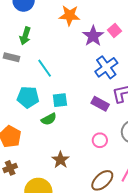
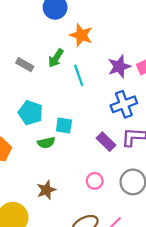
orange star: (70, 15) -> (81, 35), moved
green arrow: (25, 36) -> (56, 58), moved
cyan line: (45, 68) -> (79, 75), moved

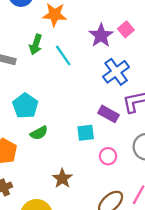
cyan pentagon: (30, 113) -> (25, 106), turned 30
cyan square: (64, 126) -> (86, 133), moved
green semicircle: (46, 143) -> (39, 133), moved

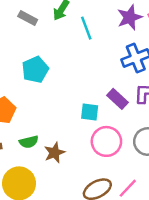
green semicircle: (39, 133) -> (29, 142), moved
pink circle: (108, 156) -> (106, 141), size x1.6

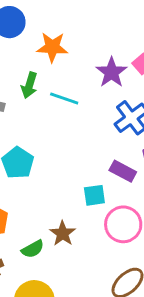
cyan line: (86, 28) -> (64, 98), turned -35
brown star: (54, 153) -> (63, 233), moved

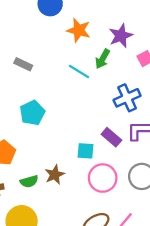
purple star: (112, 72) -> (121, 36), moved
green arrow: (29, 85) -> (103, 59), moved

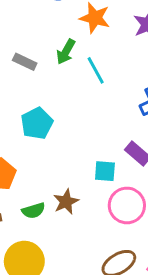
green arrow: (103, 59) -> (66, 52), moved
cyan line: (79, 71) -> (96, 70), turned 30

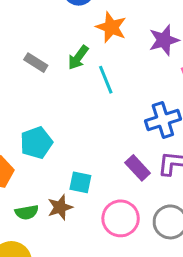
cyan pentagon: (37, 123) -> (36, 143), moved
cyan square: (105, 171) -> (80, 182), moved

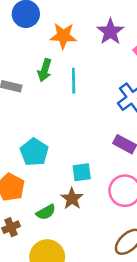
cyan line: (106, 80) -> (74, 81), turned 40

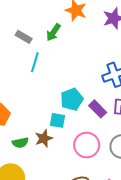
cyan line: (74, 81) -> (35, 62), moved
cyan pentagon: (34, 152) -> (72, 99), moved

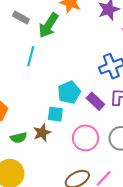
green arrow: (53, 32) -> (48, 25), size x1.4
gray rectangle: (24, 37) -> (21, 18), moved

